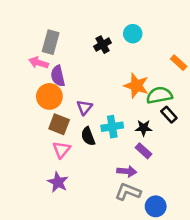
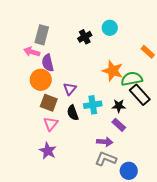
black rectangle: (169, 115) -> (140, 95), size x1.5

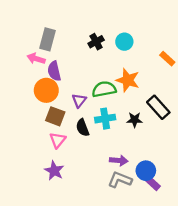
cyan circle: (110, 28) -> (124, 42), moved
green semicircle: (132, 79) -> (104, 89), moved
purple rectangle: (119, 125) -> (153, 183), moved
blue circle: (129, 171) -> (146, 171), moved

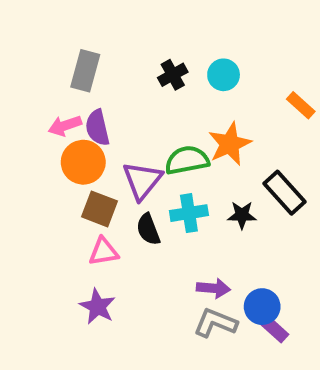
pink arrow: (36, 59) -> (65, 126), moved, turned -36
orange star: (128, 80) -> (230, 144), turned 30
purple triangle: (79, 100) -> (142, 181), size x1.5
pink triangle: (58, 140) -> (104, 252), turned 42

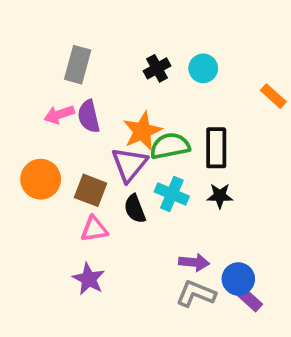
orange star: (230, 144) -> (142, 131), moved
orange circle: (83, 162) -> (41, 179), moved
black rectangle: (285, 193) -> (216, 148), moved, turned 42
cyan cross: (189, 213) -> (172, 194), turned 32

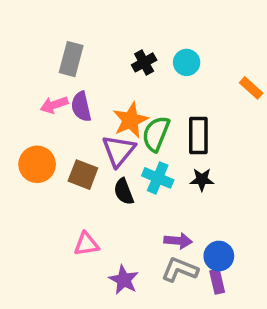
green semicircle: (170, 146) -> (156, 134), turned -57
pink triangle: (94, 229) -> (86, 244), moved
purple star: (89, 279) -> (124, 280), moved
purple rectangle: (249, 299) -> (217, 282), moved, turned 35

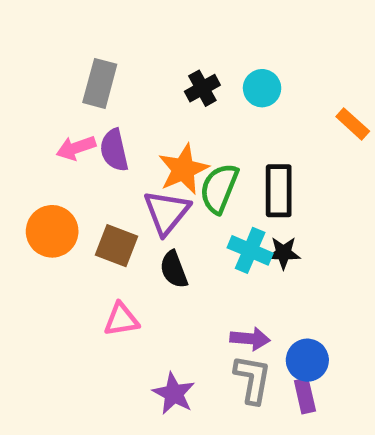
cyan cross: (158, 178) -> (250, 250), moved
pink triangle: (86, 244) -> (121, 320), moved
gray L-shape: (180, 270) -> (252, 379), turned 78

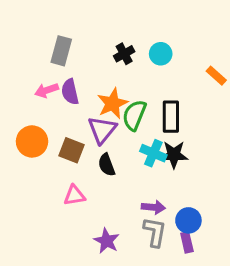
black star: (283, 253) -> (174, 155), size x1.4

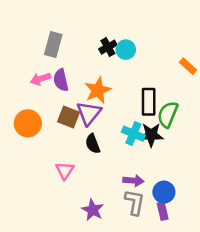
cyan circle: (161, 54) -> (126, 50), moved
green semicircle: (134, 115) -> (168, 114), moved
brown square: (71, 150) -> (69, 117), moved
pink triangle: (74, 196) -> (65, 170), turned -48

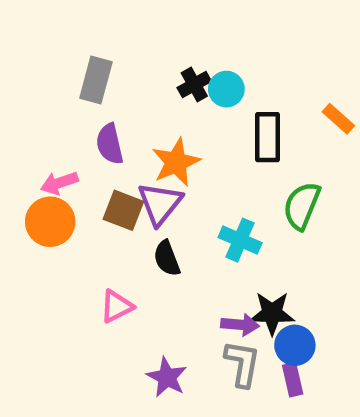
pink arrow: (41, 79) -> (59, 183), moved
black rectangle: (149, 102) -> (267, 137), moved
black star: (151, 135) -> (272, 313), moved
pink triangle: (65, 170) -> (117, 306), turned 30

